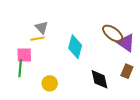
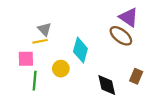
purple triangle: (126, 43) -> (129, 17), moved
green line: (20, 68) -> (35, 81), moved
yellow circle: (50, 83) -> (61, 69), moved

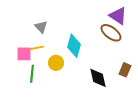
yellow line: (40, 41) -> (37, 48), moved

